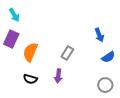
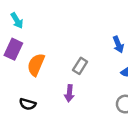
black semicircle: (30, 79) -> (28, 104), moved

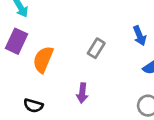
gray rectangle: (80, 66) -> (96, 48), moved

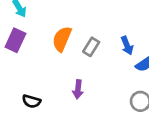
blue arrow: (140, 36) -> (127, 46), moved
orange semicircle: (43, 59) -> (62, 39), moved

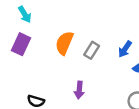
blue arrow: (127, 46) -> (125, 49), turned 56

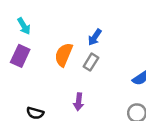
blue arrow: (125, 49) -> (95, 37), moved

